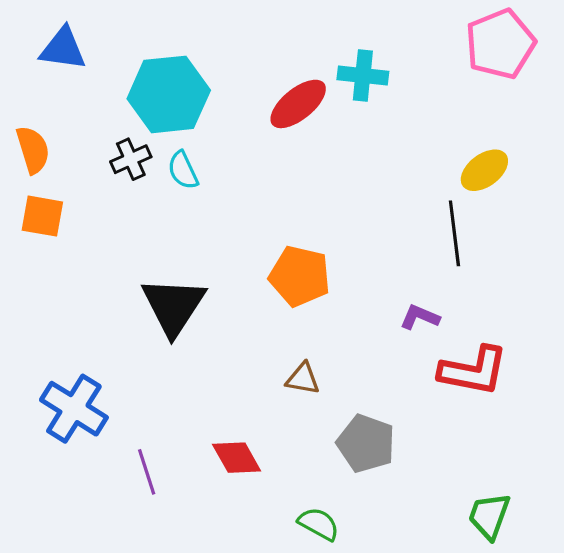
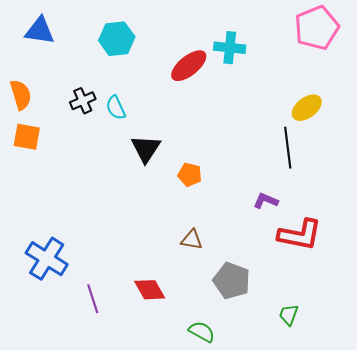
cyan hexagon: (169, 94) -> (117, 39), moved, size x0.7
orange pentagon: (300, 276) -> (190, 175), size x0.6
black triangle: (173, 306) -> (146, 149), moved, size x0.7
green trapezoid: (489, 516) -> (289, 315), moved, size x0.7

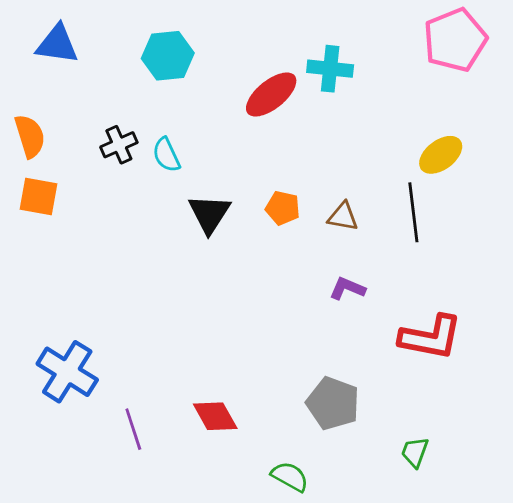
orange pentagon: (190, 175) -> (283, 208), moved
purple L-shape: (266, 201) -> (347, 288), moved
brown triangle: (192, 240) -> (343, 217), moved

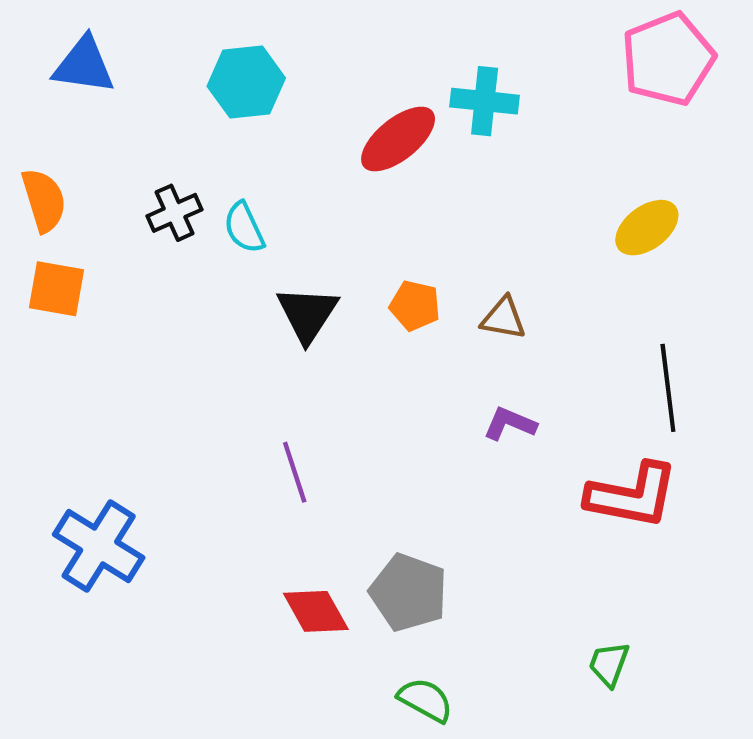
black line: (413, 212) -> (668, 388), moved
gray pentagon: (333, 403) -> (409, 592), moved
purple line: (133, 429) -> (295, 472), moved

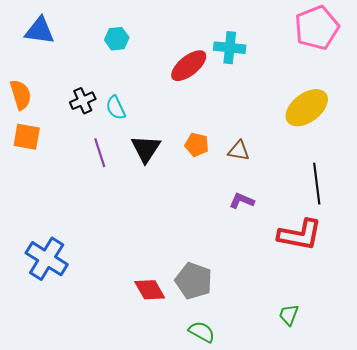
cyan hexagon: (246, 82) -> (117, 39), size x0.7
yellow ellipse: (647, 228) -> (307, 108), size x1.4
purple line: (295, 472) -> (100, 153), moved

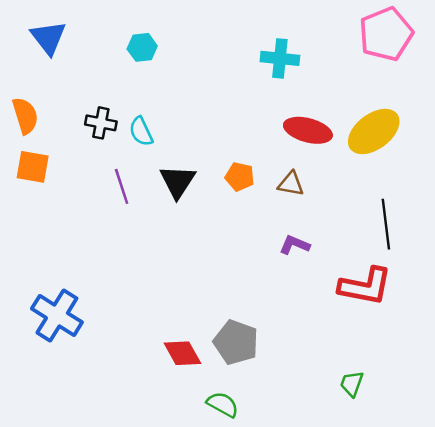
blue triangle: (40, 31) -> (48, 38), turned 44
red ellipse: (189, 66) -> (308, 130), moved, turned 54
black cross: (83, 101) -> (101, 123), turned 35
green semicircle: (202, 332) -> (223, 404), moved

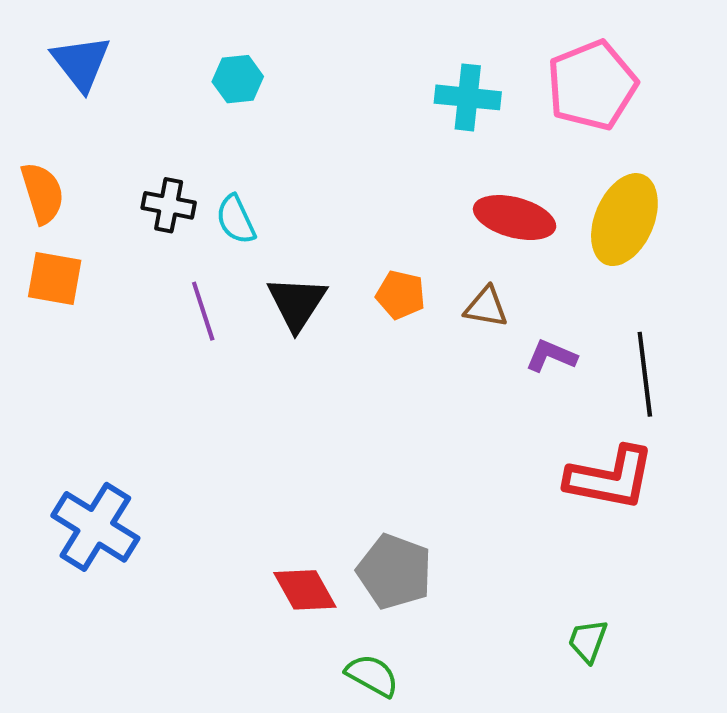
pink pentagon: (386, 34) -> (592, 85), moved
yellow ellipse: (374, 132) -> (624, 220), turned -30
purple L-shape: (295, 245) -> (551, 356), moved

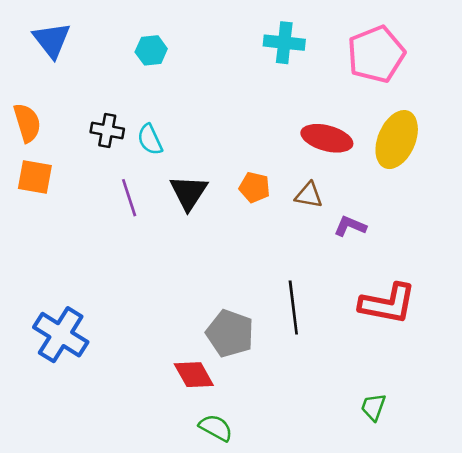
cyan cross: (468, 97) -> (284, 43), moved
black line: (645, 374) -> (293, 308), moved
gray pentagon: (394, 572) -> (230, 333), moved
green semicircle: (372, 675) -> (216, 428), moved

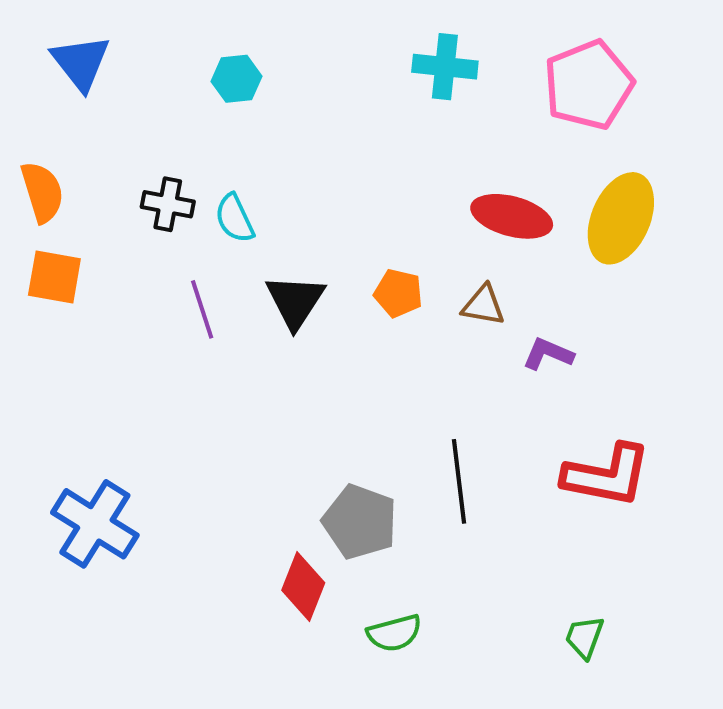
red diamond: (194, 375) -> (303, 587), turned 51
green semicircle: (216, 428) -> (394, 633), moved, turned 136

